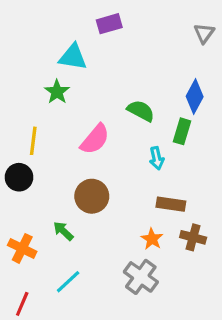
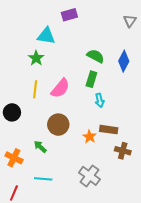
green semicircle: (141, 111) -> (96, 56), moved
green rectangle: (182, 131) -> (91, 79), moved
yellow line: (33, 141) -> (35, 89), moved
orange star: (152, 239) -> (89, 137), moved
cyan line: (68, 282) -> (43, 179), turned 48

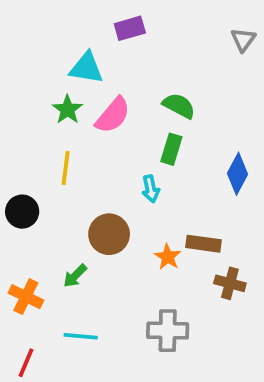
blue diamond: (124, 61) -> (238, 174), moved
pink semicircle: (60, 88) -> (113, 115), moved
cyan arrow: (100, 100) -> (151, 189), moved
green arrow: (40, 147) -> (75, 276), turned -88
gray cross: (89, 176) -> (168, 331), turned -35

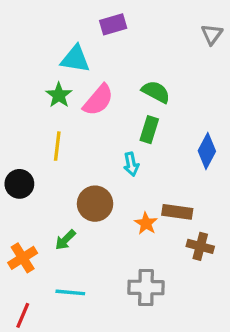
orange cross: (26, 297) -> (23, 258), turned 32

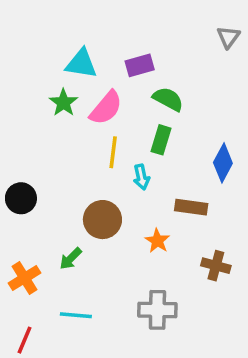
purple rectangle: (113, 24) -> (140, 65), moved
yellow line: (57, 146) -> (113, 152), moved
brown rectangle: (177, 212) -> (191, 207), moved

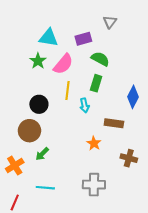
gray triangle: (228, 37) -> (110, 22), moved
black circle: (21, 198) -> (39, 104), moved
brown circle: (102, 220) -> (29, 131), moved

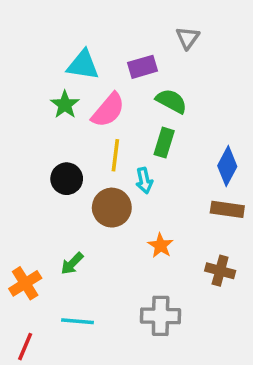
brown rectangle: (114, 123) -> (227, 209), moved
brown circle: (29, 131) -> (112, 208), moved

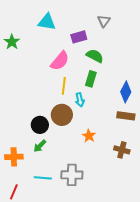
cyan triangle: (83, 65) -> (47, 22), moved
green star: (65, 105) -> (12, 42), moved
black circle: (67, 179) -> (40, 125), moved
orange cross: (25, 283) -> (14, 157), turned 30
gray cross: (161, 316) -> (72, 175), moved

